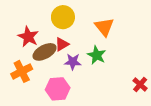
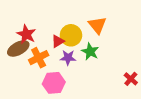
yellow circle: (63, 17) -> (71, 35), moved
brown ellipse: (45, 52) -> (18, 48), moved
orange cross: (22, 71) -> (39, 58), moved

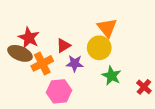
yellow circle: (71, 35) -> (99, 48), moved
brown ellipse: (18, 48) -> (20, 53), turned 50
green star: (90, 52) -> (112, 76), moved

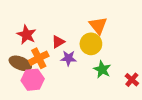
brown ellipse: (20, 53) -> (20, 63), moved
pink hexagon: (59, 91) -> (33, 80), moved

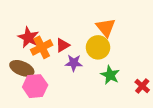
orange cross: (39, 58) -> (42, 47), moved

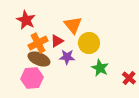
orange triangle: (106, 28) -> (73, 25), moved
red star: (28, 37) -> (26, 20), moved
brown ellipse: (22, 68) -> (39, 59), moved

